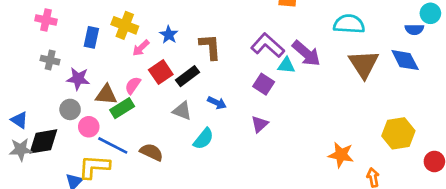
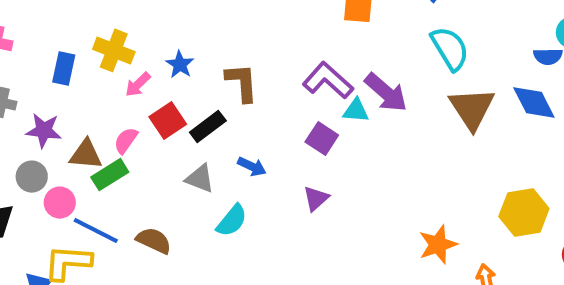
cyan semicircle: (349, 24) -> (450, 48), turned 56
orange star: (341, 155) -> (438, 245), turned -30

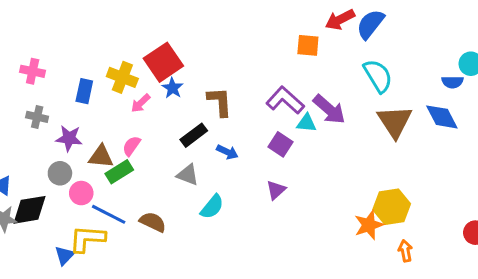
red square: (168, 120) -> (163, 62), moved, size x1.4
blue arrow: (252, 167) -> (227, 152), moved
yellow hexagon: (524, 213) -> (392, 207), moved

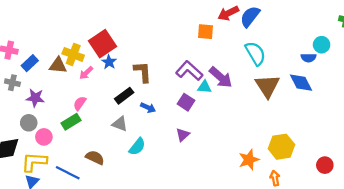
blue rectangle: (84, 91) -> (30, 63), moved, turned 35
brown triangle: (101, 157) -> (58, 65), moved
yellow hexagon: (392, 207) -> (281, 147), moved
blue line: (109, 214) -> (68, 173), moved
yellow L-shape: (87, 239) -> (34, 162), moved

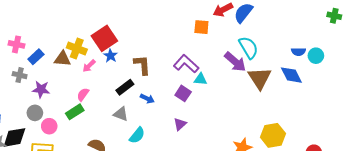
cyan circle: (322, 45) -> (316, 56), moved
purple arrow: (221, 77) -> (235, 62), moved

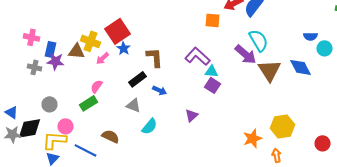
blue semicircle: (299, 52) -> (310, 36), moved
blue rectangle: (36, 57) -> (50, 49), turned -35
purple star: (41, 89) -> (56, 61), moved
purple square: (183, 93) -> (212, 85), moved
pink circle: (49, 126) -> (66, 126), moved

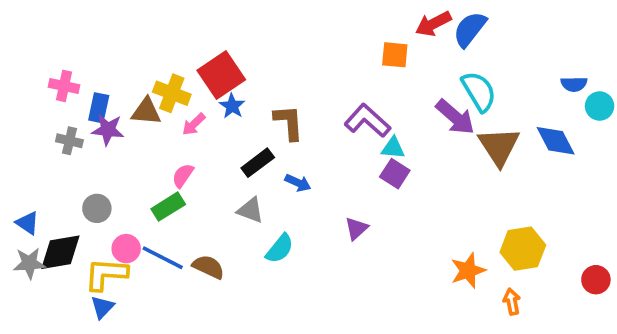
blue line: (86, 150) -> (163, 258), moved

